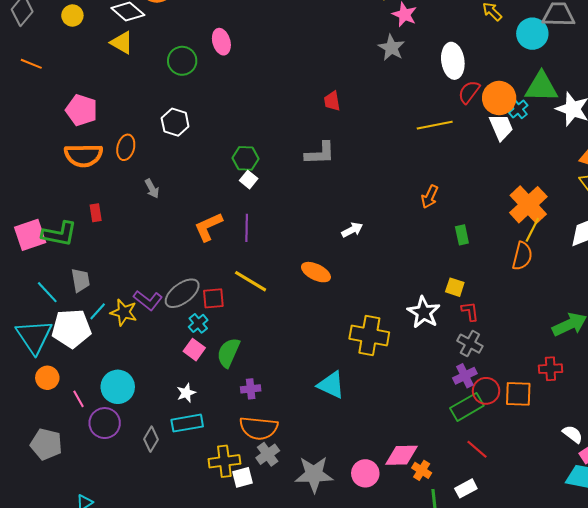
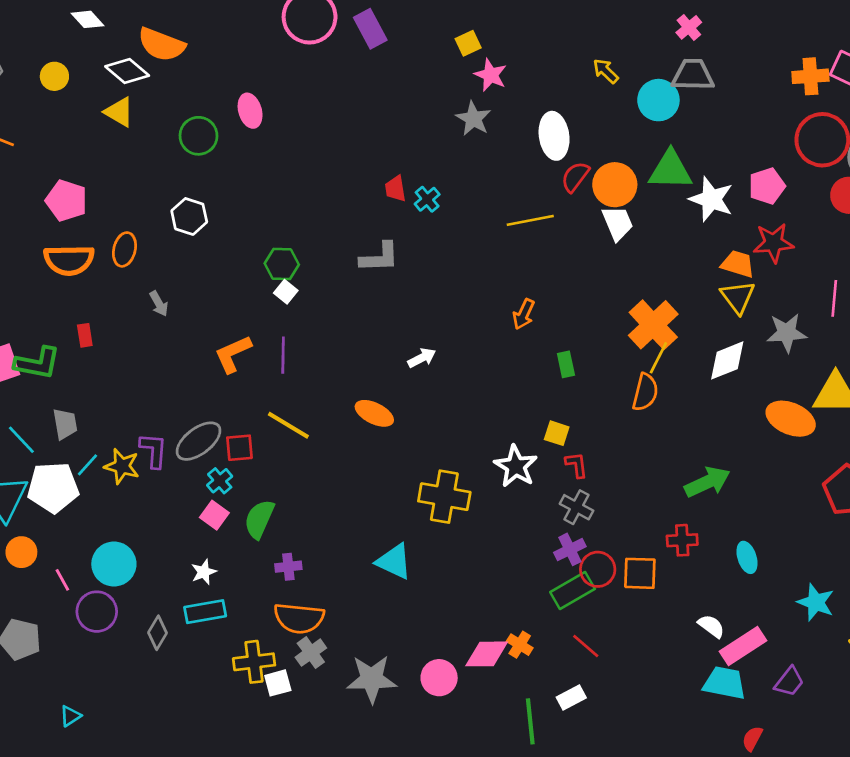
cyan cross: (518, 109) -> (427, 199), moved
purple L-shape: (148, 300) -> (154, 450), turned -124
orange cross: (422, 470) -> (520, 645), moved

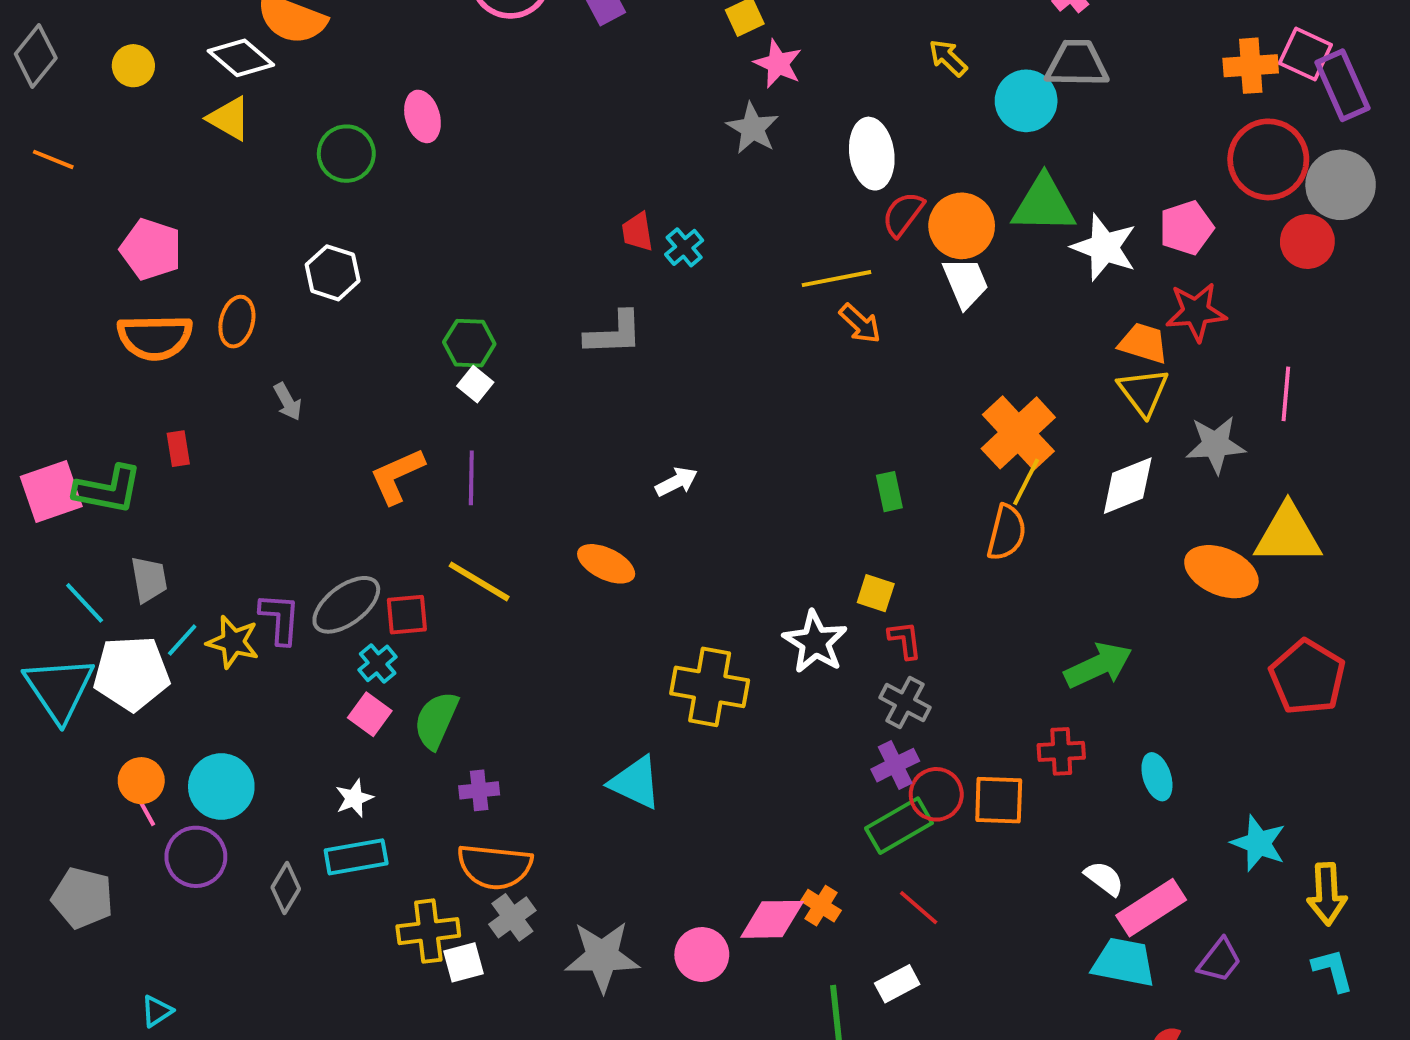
orange arrow: (524, 314) -> (860, 324), moved, turned -72
orange circle: (21, 552) -> (141, 781), moved

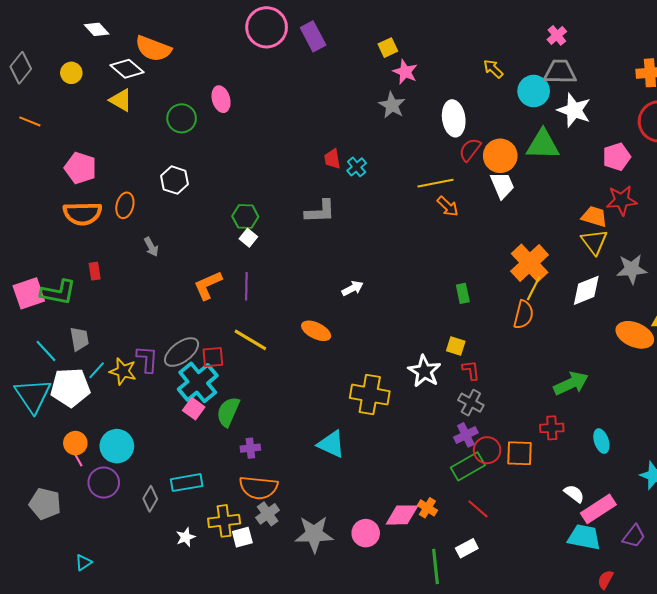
white star: (1104, 247) -> (574, 110), moved
cyan cross: (378, 663) -> (198, 382), size x2.0
white star: (354, 798) -> (186, 537), moved

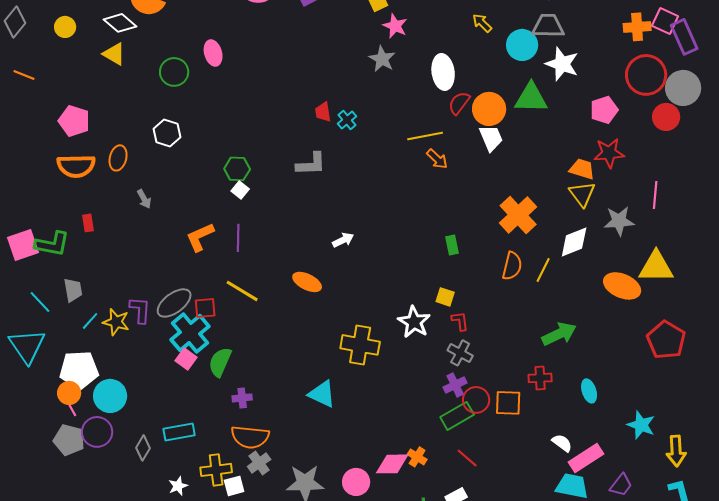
yellow line: (534, 288) -> (543, 270), moved
white pentagon: (70, 387) -> (79, 370), moved
gray pentagon: (45, 504) -> (69, 440), moved

